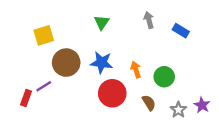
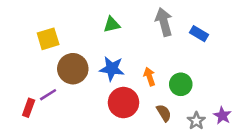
gray arrow: (149, 20) -> (164, 22), size x1.5
green triangle: (102, 22) -> (112, 24), turned 42

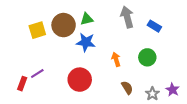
brown circle: (73, 69) -> (64, 25), moved
blue star: (112, 69) -> (86, 42), moved
green circle: (181, 84) -> (147, 57), moved
red circle: (124, 103) -> (80, 80), moved

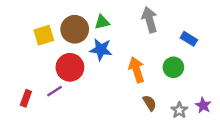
blue rectangle: (154, 26) -> (189, 39), moved
orange arrow: (116, 59) -> (137, 70), size x1.5
purple line: (37, 74) -> (54, 91), moved
red circle: (80, 80) -> (70, 67), moved

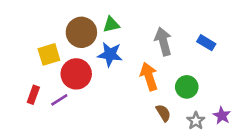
gray arrow: (150, 20) -> (163, 41), moved
yellow square: (44, 35) -> (49, 54), moved
green circle: (173, 67) -> (187, 87), moved
red rectangle: (26, 98) -> (33, 95), moved

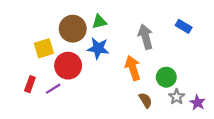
blue rectangle: (206, 43) -> (184, 26), moved
gray star: (196, 121) -> (177, 97), moved

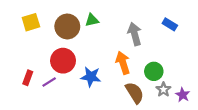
yellow square: (44, 48) -> (31, 22), moved
blue star: (98, 48) -> (91, 77), moved
brown semicircle: (145, 100) -> (135, 93), size x1.5

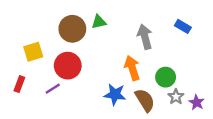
yellow square: (31, 22) -> (33, 52), moved
blue star: (91, 77) -> (115, 94), moved
red rectangle: (28, 78) -> (19, 84), moved

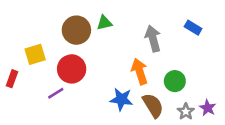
red rectangle: (19, 84) -> (12, 79), moved
gray star: (176, 97) -> (186, 111), moved

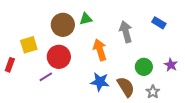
orange arrow: (140, 71) -> (100, 50), moved
purple star: (208, 108) -> (171, 65), moved

